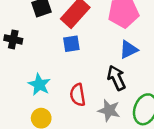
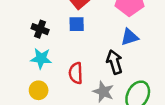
black cross: (13, 39) -> (40, 29), moved
cyan star: (39, 85) -> (41, 58), turned -30

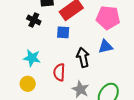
black cross: (40, 29) -> (34, 20), moved
black arrow: (115, 62) -> (83, 57), moved

